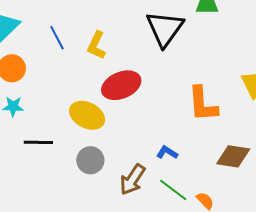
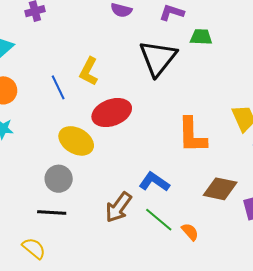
blue line: (57, 38) -> (58, 87), moved
black line: (38, 142) -> (52, 212), moved
blue L-shape: (167, 153) -> (154, 182), size x1.4
gray circle: (90, 160) -> (59, 179), moved

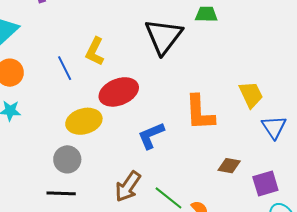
yellow ellipse: (76, 141) -> (84, 121), turned -44
blue L-shape: (154, 182) -> (151, 135), moved, turned -56
brown diamond: (220, 189) -> (229, 166), size x0.7

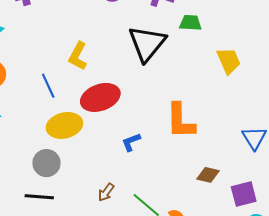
blue line: (65, 68) -> (48, 86), moved
yellow trapezoid: (251, 95) -> (229, 61), moved
blue L-shape: (151, 135) -> (131, 142), size x0.7
brown arrow: (128, 187) -> (106, 192), size x0.6

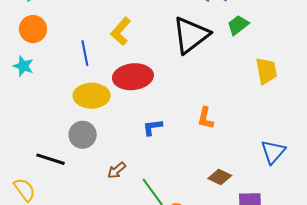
green trapezoid: (190, 23) -> (238, 25), turned -55
orange L-shape: (180, 121) -> (205, 118), size x0.6
gray circle: (46, 163) -> (83, 135), moved

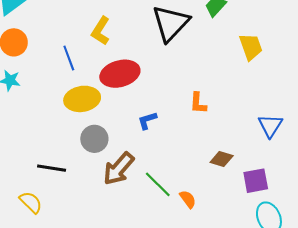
gray circle: (83, 135) -> (94, 139), moved
brown arrow: (117, 170) -> (119, 169), size x1.8

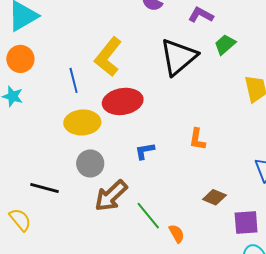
yellow L-shape: (101, 31) -> (108, 57), size x1.4

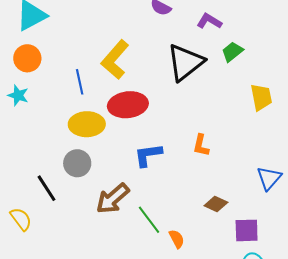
blue L-shape: (145, 151) -> (148, 155), size x1.4
gray circle: (90, 163) -> (77, 163), moved
black line: (45, 188) -> (46, 188), turned 40

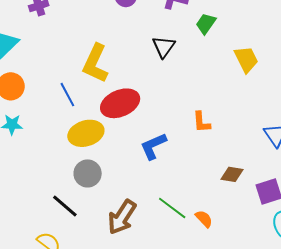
black triangle: (185, 62) -> (164, 47), size x0.6
brown arrow: (113, 199) -> (122, 217), moved

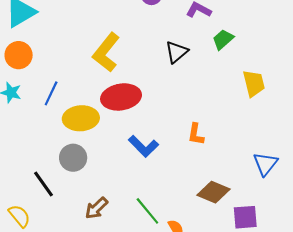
blue line: (67, 95) -> (51, 93), moved, turned 40
blue L-shape: (153, 146) -> (143, 146), turned -124
brown diamond: (232, 174) -> (213, 192), size x1.4
brown arrow: (122, 217) -> (96, 208), size x0.7

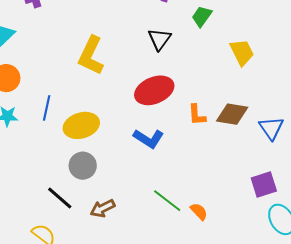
red ellipse: (121, 97) -> (154, 90), moved
brown diamond: (213, 192) -> (232, 114), moved
brown arrow: (96, 208) -> (103, 208), moved, turned 30

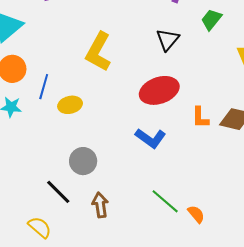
blue line: (47, 108) -> (44, 87), moved
yellow ellipse: (81, 125) -> (70, 105), moved, size x0.7
brown arrow: (103, 208) -> (100, 205), turned 105

